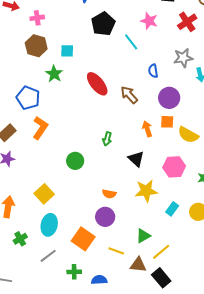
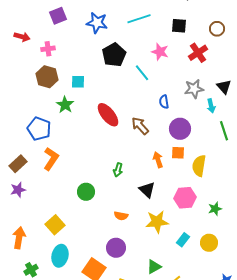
yellow semicircle: (188, 135) -> (199, 166), turned 70
orange semicircle: (109, 194) -> (121, 216), moved

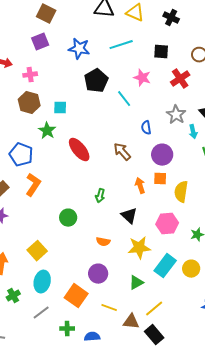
gray star: (194, 89) -> (176, 115), turned -30
red ellipse: (108, 115) -> (79, 150), moved
cyan rectangle: (183, 240) -> (165, 266), size x1.6
green triangle: (154, 267) -> (136, 283), moved

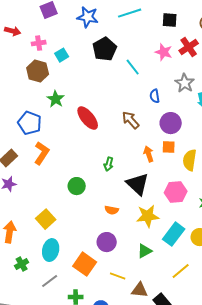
pink star: (142, 78) -> (164, 52), moved
cyan square: (60, 108) -> (62, 55), moved, turned -32
black triangle: (129, 216) -> (138, 184), size x1.4
yellow line: (154, 309) -> (181, 271), moved

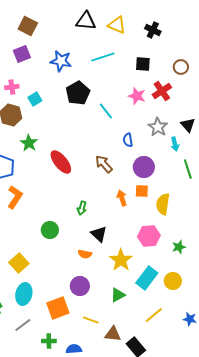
black triangle: (138, 184) -> (99, 234), moved, size x0.7
yellow star: (148, 216) -> (121, 260), turned -30
orange square: (85, 264) -> (58, 308), turned 35

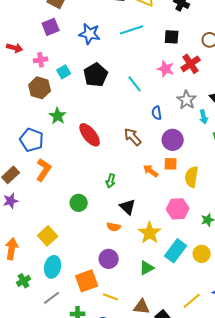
black pentagon: (78, 93) -> (96, 75), moved
orange arrow: (122, 198) -> (151, 171), turned -35
yellow line: (154, 315) -> (192, 301), moved
yellow line: (91, 320) -> (111, 297), moved

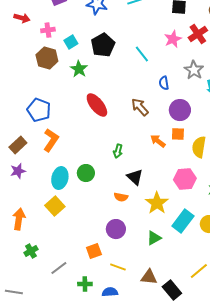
pink star: (166, 69) -> (173, 39), turned 30
green star: (58, 116) -> (79, 69), moved
cyan ellipse: (53, 267) -> (60, 178), moved
orange square: (87, 281) -> (94, 251), size x0.7

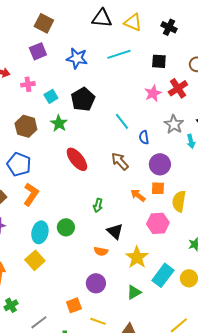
cyan line: (142, 54) -> (122, 121), moved
brown hexagon: (47, 58) -> (26, 126), moved
pink hexagon: (185, 179) -> (158, 223), moved

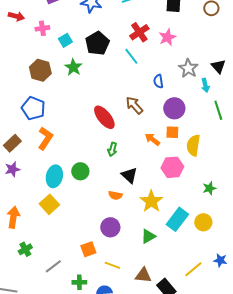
red cross: (178, 88) -> (139, 32), moved
cyan line: (122, 121) -> (131, 56), moved
red ellipse: (77, 159) -> (104, 117), moved

